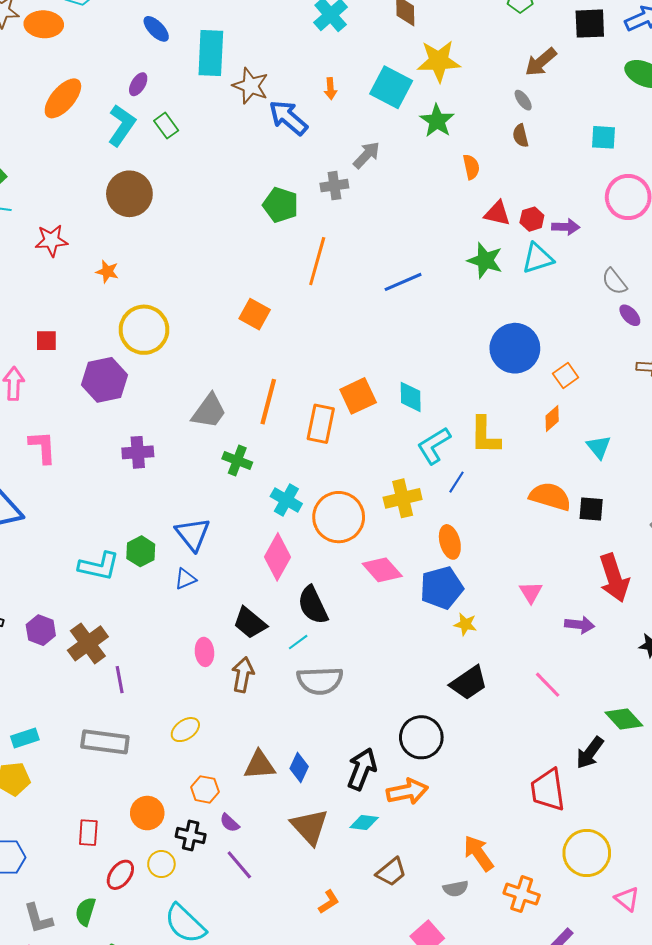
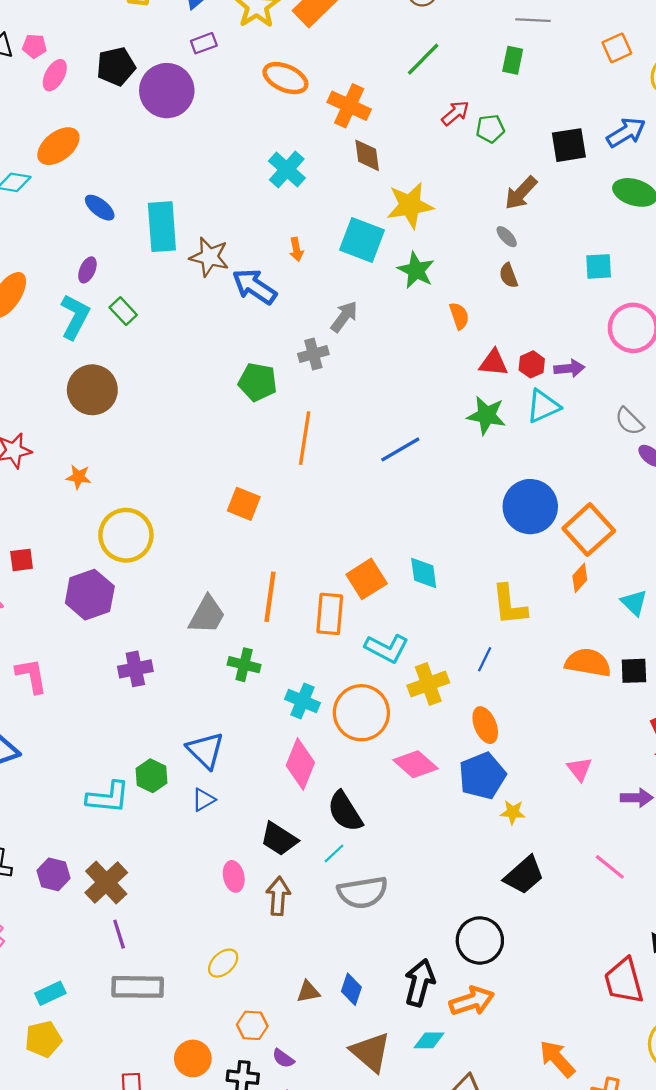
orange square: (566, 376) -> (589, 530), size x1.8
cyan L-shape: (434, 446) -> (387, 648), moved, turned -114
purple line: (120, 680) -> (119, 934), moved
brown triangle: (260, 765) -> (308, 992), size x0.7

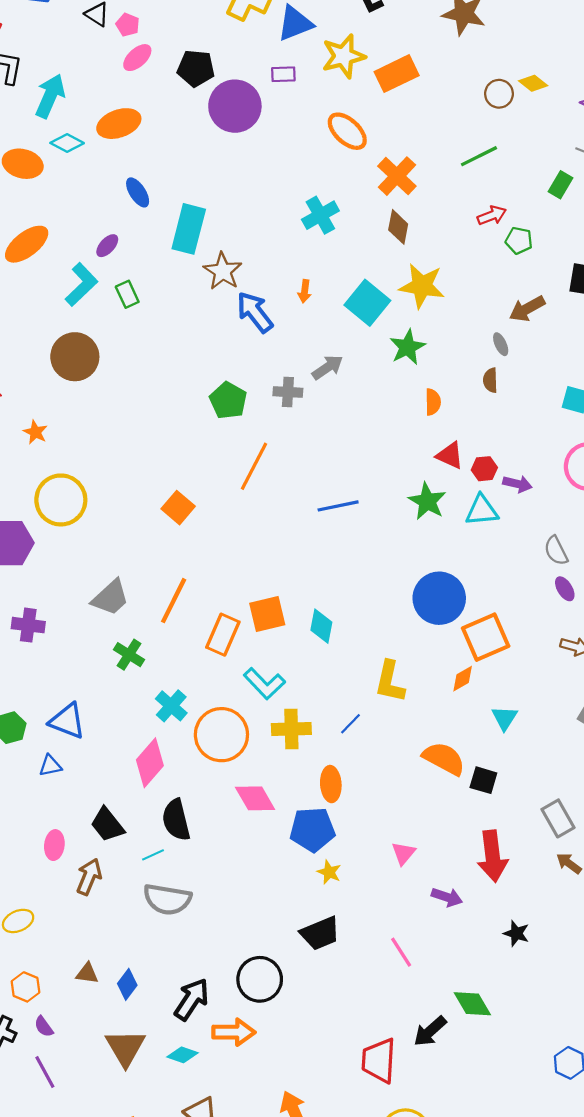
blue triangle: (205, 750) -> (67, 721), turned -42

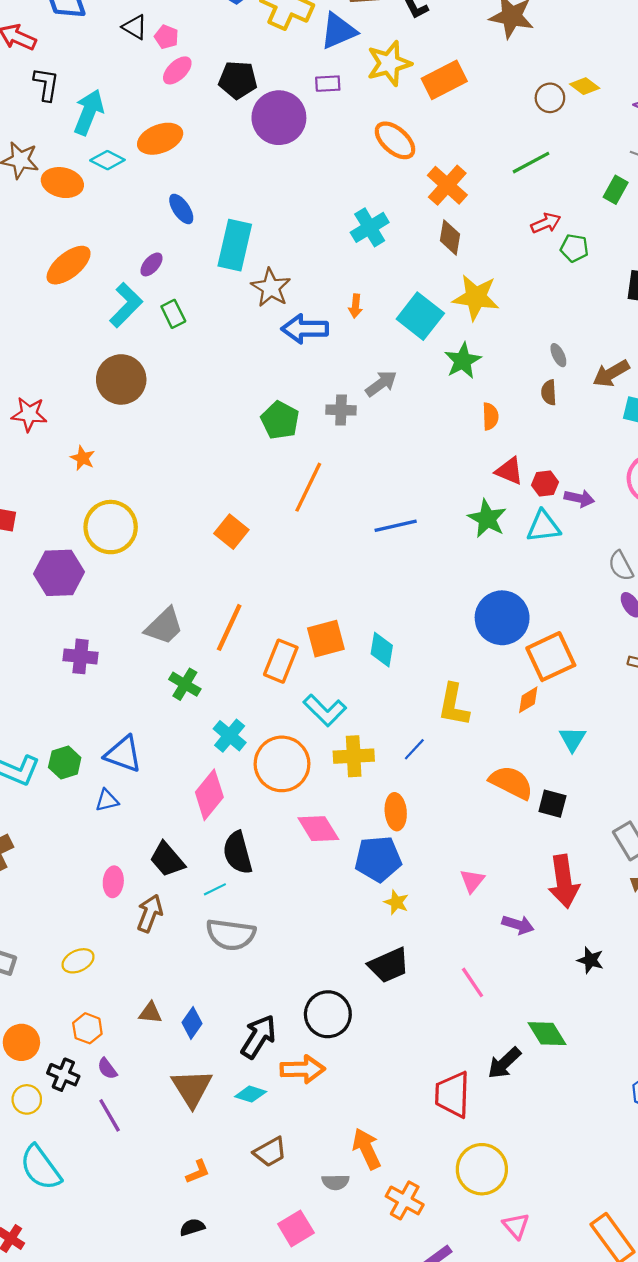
brown arrow: (527, 309) -> (611, 373), moved
blue arrow: (255, 312) -> (305, 329), turned -51

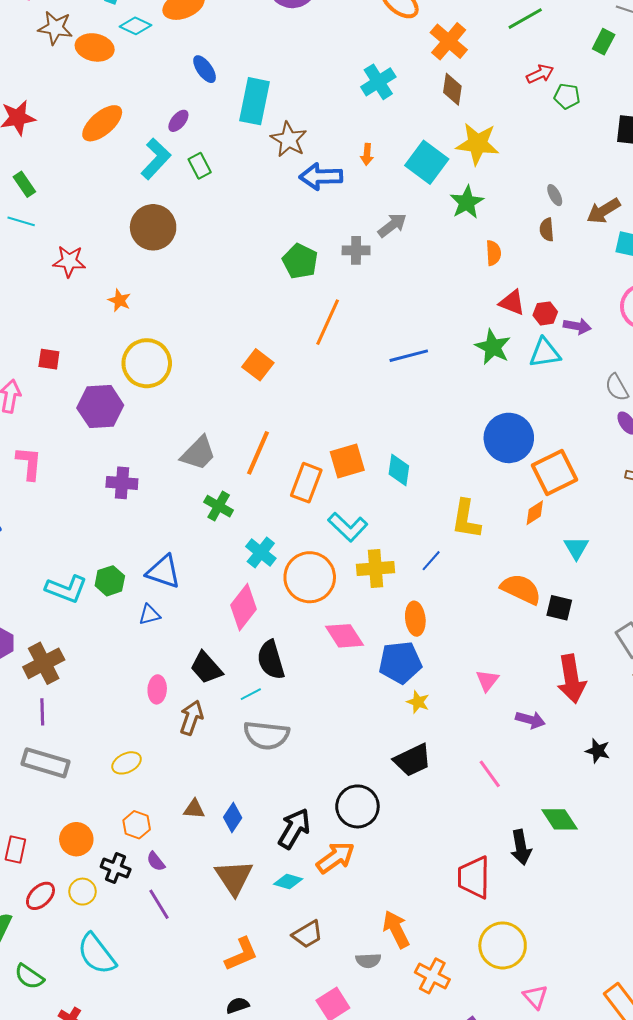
black arrow: (504, 1063) -> (521, 847), turned -56
orange arrow: (303, 1069) -> (335, 858), turned -33
orange L-shape: (198, 1172) -> (241, 954), size x1.5

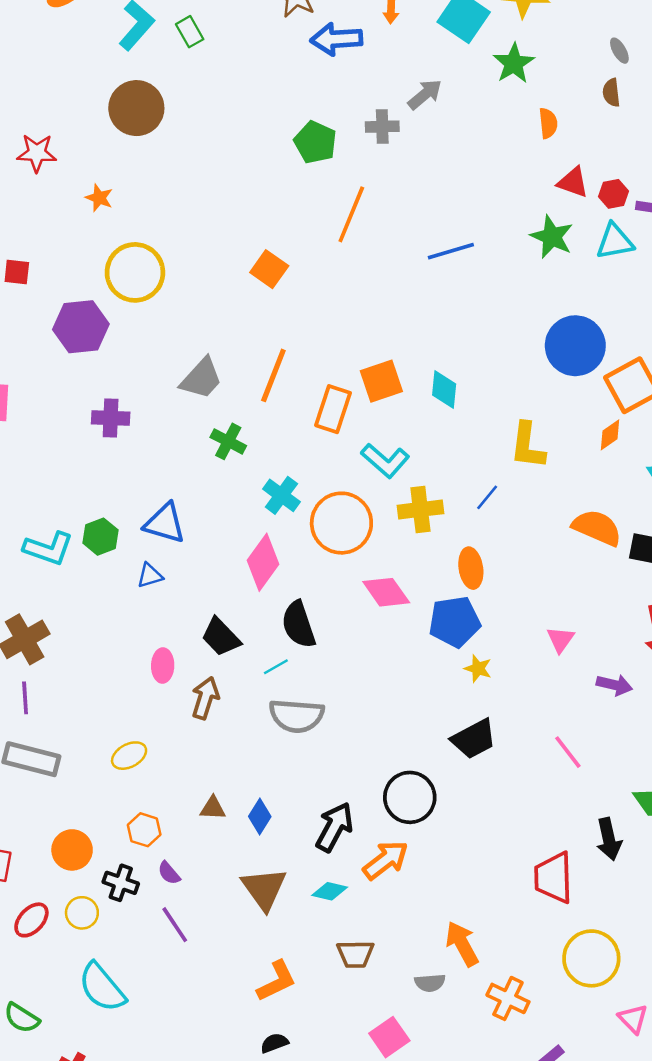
brown trapezoid: (307, 934) -> (355, 954), turned 32

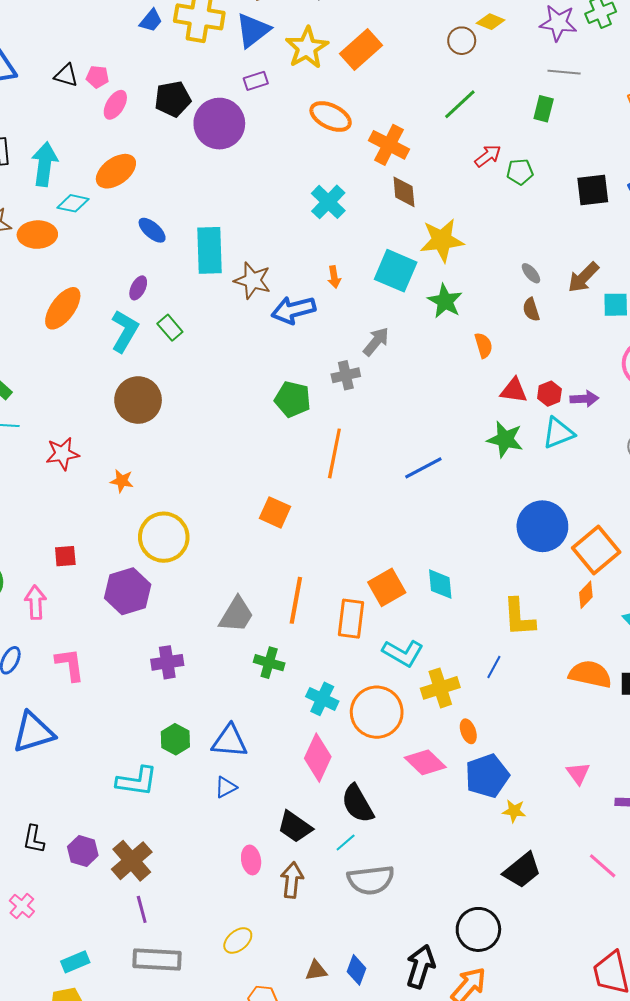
green hexagon: (100, 537) -> (175, 739), moved
orange ellipse: (471, 568) -> (468, 731), moved, size x0.7

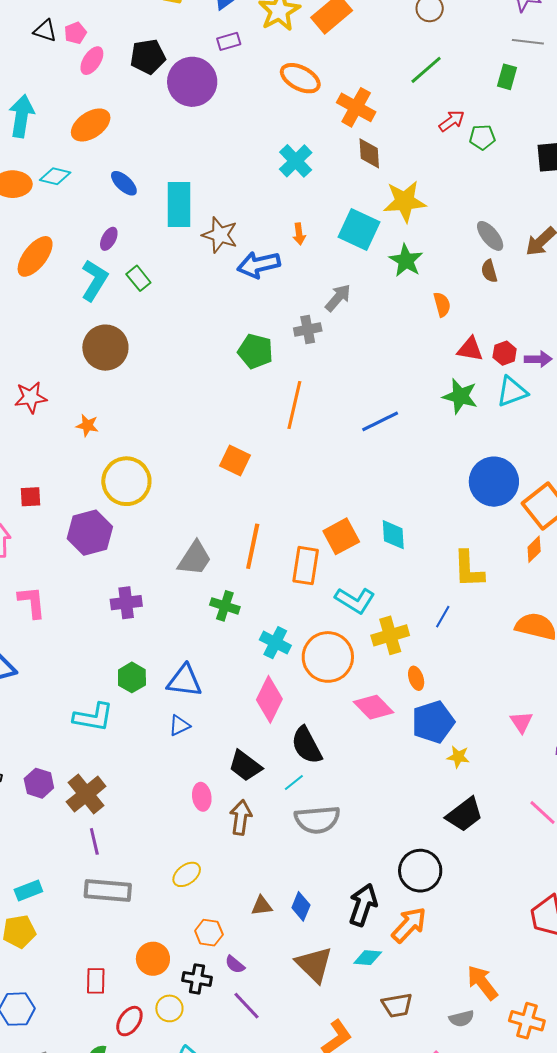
pink pentagon: (97, 77) -> (75, 33), turned -30
cyan diamond: (73, 203) -> (55, 176), moved
gray ellipse: (531, 273) -> (490, 236), size x1.5

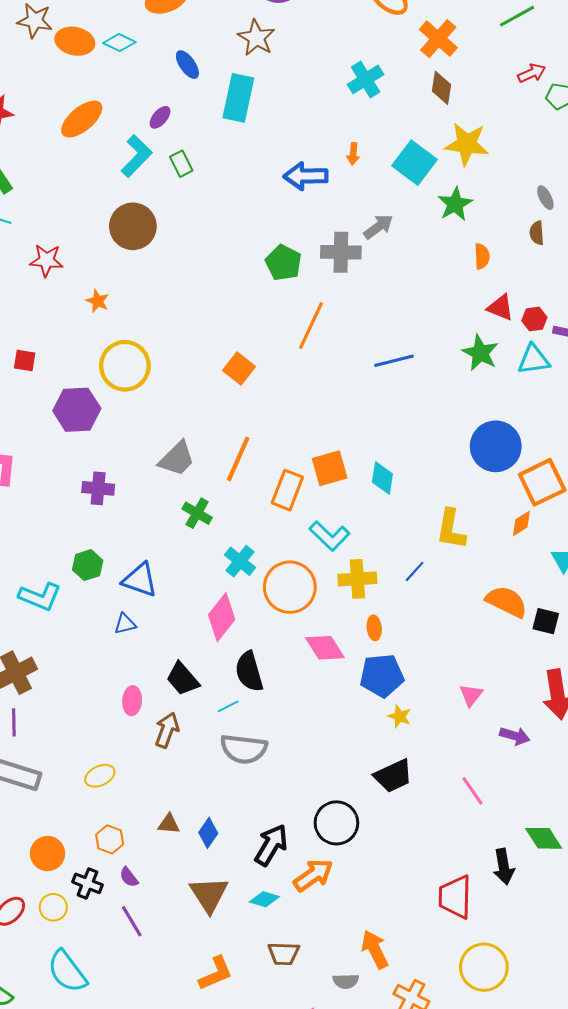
brown star: (220, 235) -> (256, 38), moved
gray ellipse: (490, 236) -> (545, 198), size x0.7
gray cross: (308, 329) -> (341, 252), size x1.4

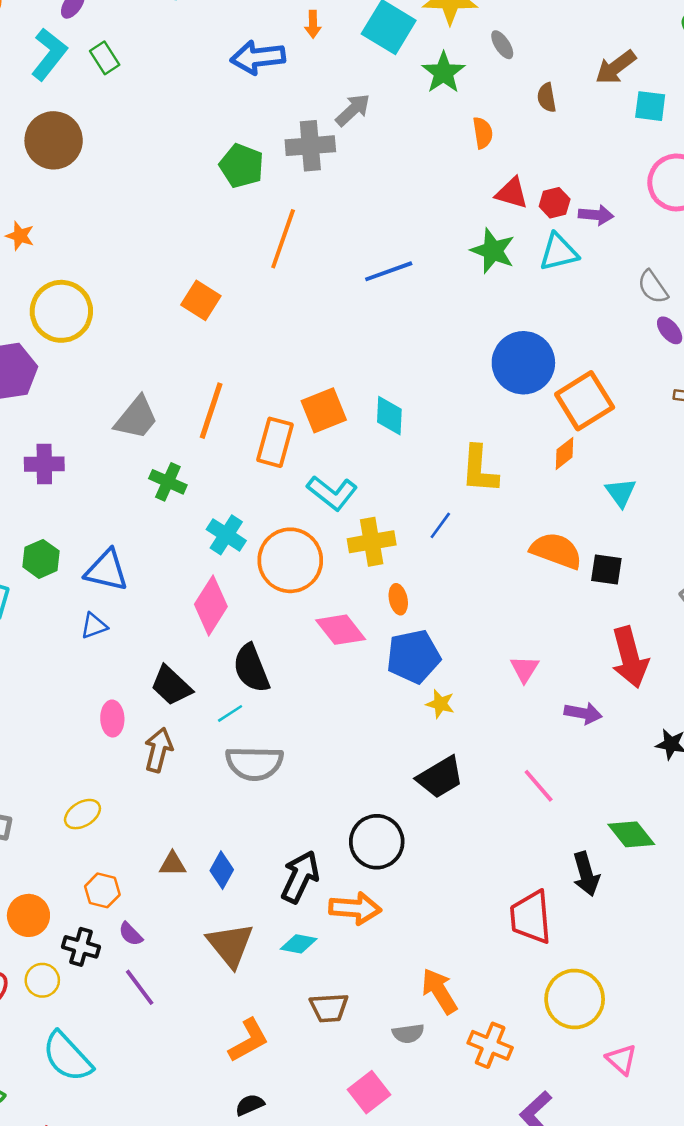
gray ellipse: (545, 198) -> (502, 45), moved
orange arrow: (313, 875) -> (355, 908), turned 45

